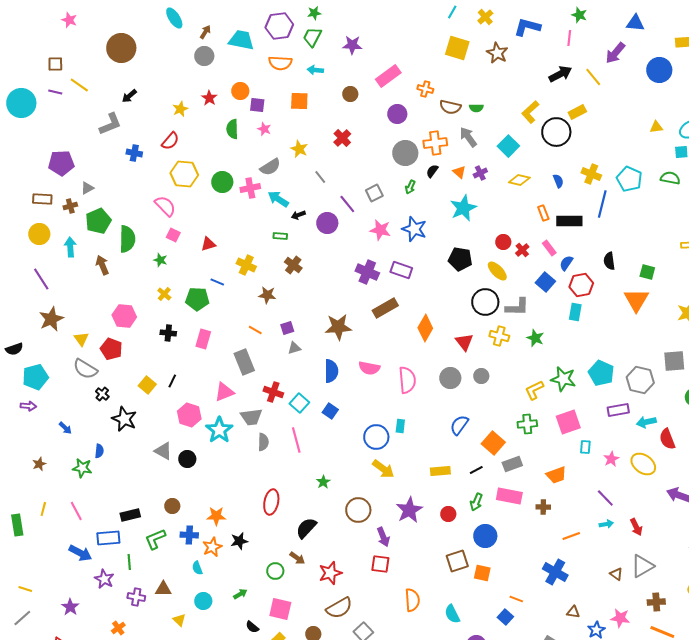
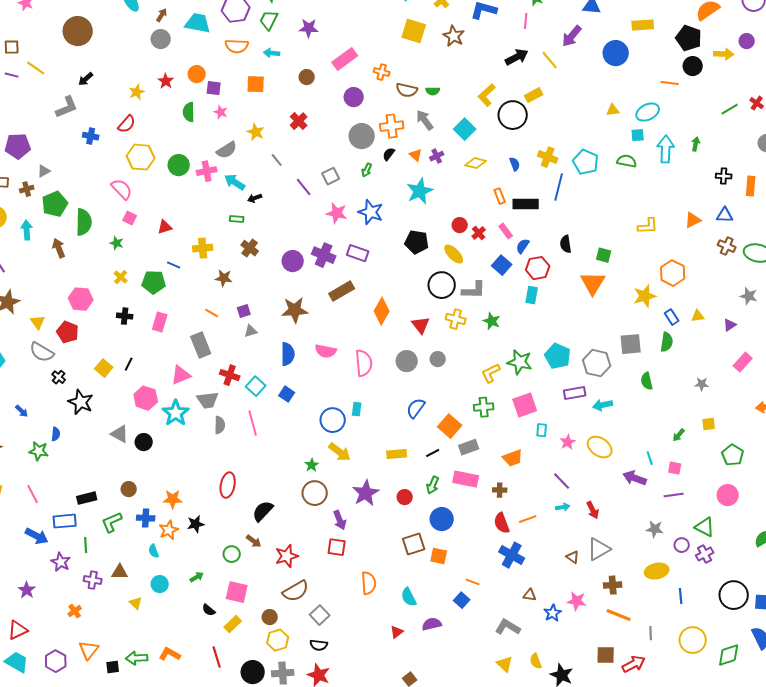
purple circle: (327, 223) -> (293, 261), moved
yellow cross: (246, 265) -> (203, 248), turned -30
red semicircle: (667, 439) -> (502, 523), moved
green star: (323, 482) -> (312, 465), moved

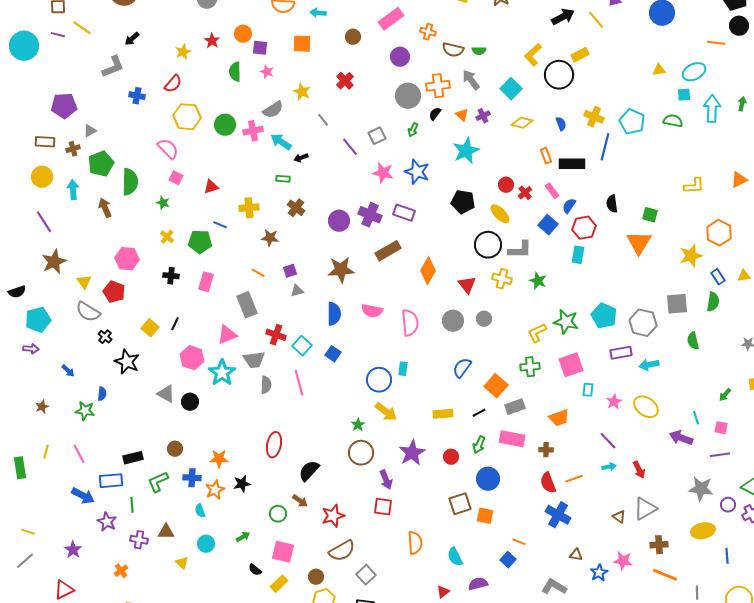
gray star: (655, 529) -> (701, 489), size x1.4

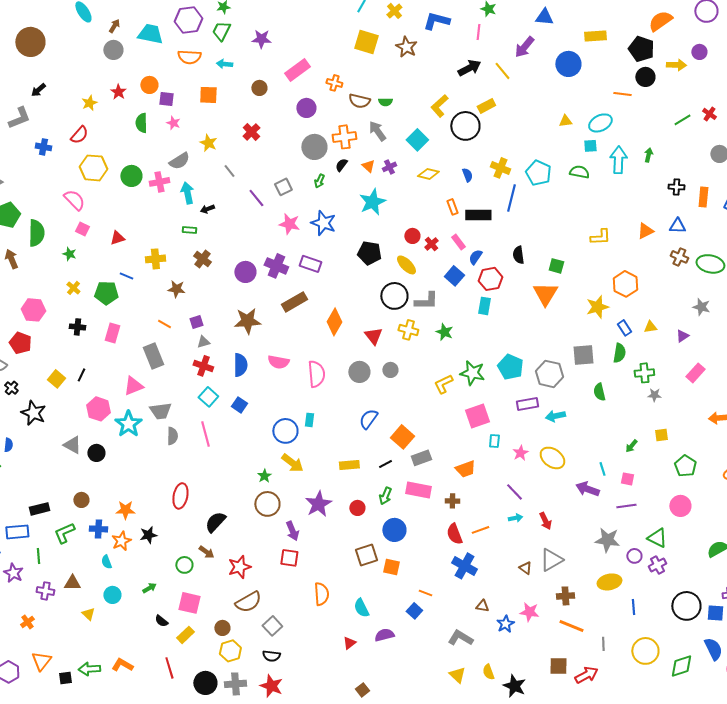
cyan arrow: (281, 142) -> (187, 193), turned 45
red cross: (276, 335) -> (203, 366), moved
green cross: (530, 367) -> (644, 373), moved

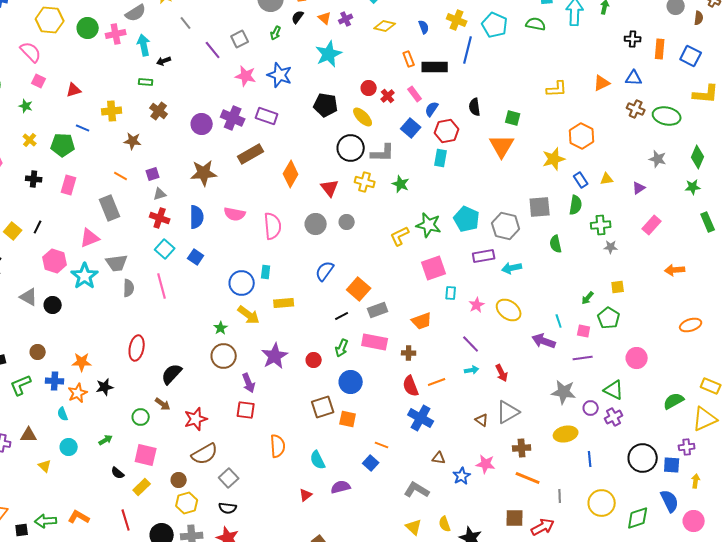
yellow rectangle: (349, 465) -> (284, 303), moved
green pentagon: (685, 466) -> (609, 318), moved

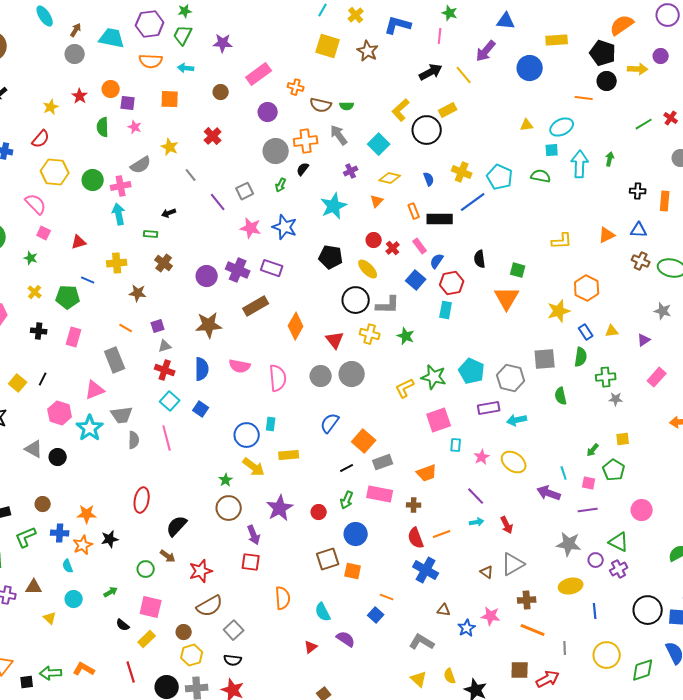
orange triangle: (325, 18) -> (377, 201), moved, turned 32
cyan arrow: (144, 45) -> (119, 214), moved
blue line: (468, 50) -> (473, 202), turned 40
gray circle: (347, 222) -> (352, 374), size x1.6
purple semicircle: (341, 487) -> (346, 639), turned 48

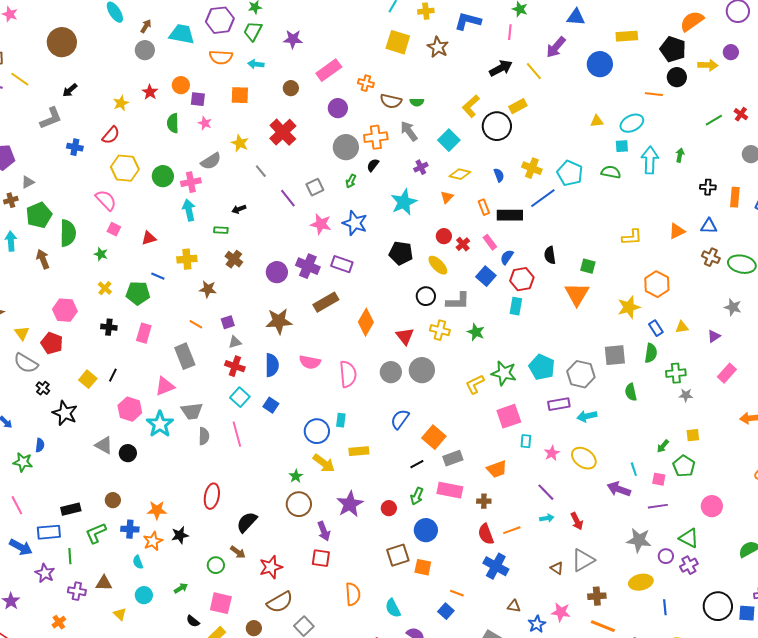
yellow cross: (356, 15) -> (426, 11), turned 35
red cross: (213, 136) -> (283, 132), size x1.5
black circle: (356, 300) -> (426, 296), size x0.7

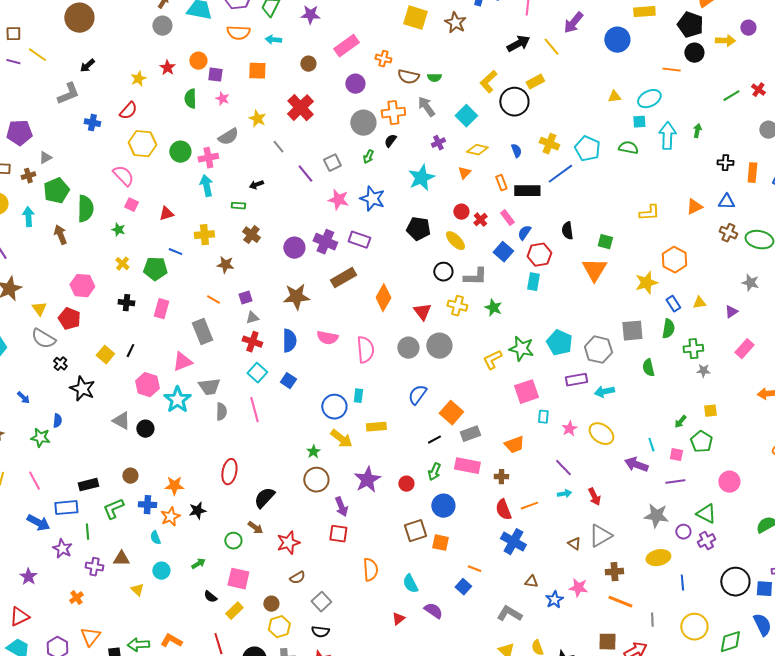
brown semicircle: (280, 602) -> (297, 578), size x0.6

